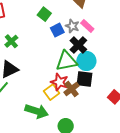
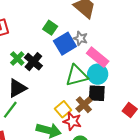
pink rectangle: (87, 26) -> (98, 57), moved, size x1.5
blue square: (57, 30) -> (65, 44), size x1.5
black cross: (78, 45) -> (33, 62), moved
red star: (59, 82) -> (72, 121), moved

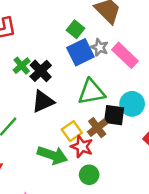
green square: (50, 28) -> (76, 29), moved
pink rectangle: (98, 57) -> (125, 55), moved
cyan circle: (98, 74) -> (132, 104), moved
black triangle: (17, 88) -> (43, 102), moved

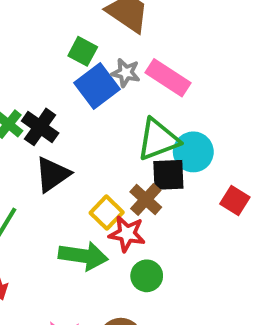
green triangle: (91, 92) -> (158, 139), moved

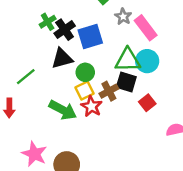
blue square: (97, 86) -> (90, 37), moved
cyan circle: (193, 152) -> (147, 61), moved
red square: (235, 200) -> (147, 103), moved
green circle: (147, 276) -> (85, 72), moved

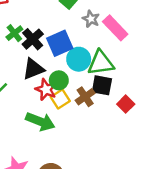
cyan circle: (147, 61) -> (79, 59), moved
red star: (92, 106) -> (46, 90), moved

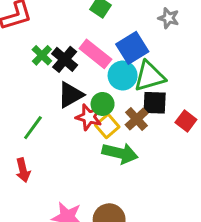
gray star: (91, 19) -> (169, 18), moved
pink rectangle: (115, 28) -> (95, 54), moved
blue square: (60, 43) -> (132, 48), moved
green arrow: (40, 121) -> (120, 153), moved

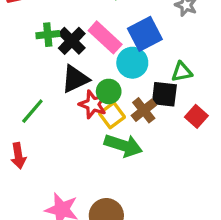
green cross: (42, 55) -> (48, 35), turned 36
green triangle: (149, 76) -> (182, 72), moved, size x0.6

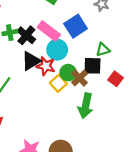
cyan circle: (132, 63) -> (57, 50), moved
green circle: (109, 91) -> (68, 73), moved
red star: (93, 104) -> (46, 66), moved
green arrow: (123, 145) -> (86, 106), moved, turned 90

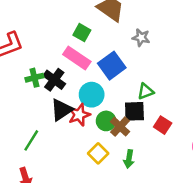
pink rectangle: (49, 31) -> (77, 58), moved
red star: (46, 66) -> (79, 115), turned -30
yellow square: (58, 83) -> (98, 153), moved
green arrow: (86, 106) -> (129, 159), size x0.6

